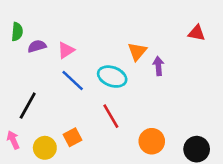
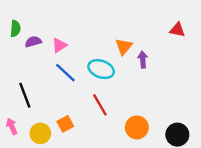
black line: (28, 106) -> (25, 95), turned -50

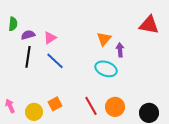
red triangle: (177, 30) -> (149, 25), size x1.5
cyan ellipse: (101, 69) -> (106, 69), moved
black line: (25, 95) -> (28, 57), moved, turned 30
red line: (100, 105) -> (91, 106), moved

